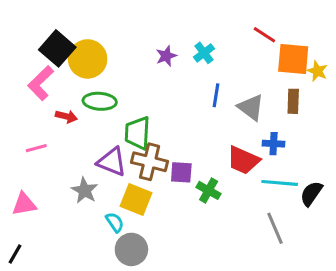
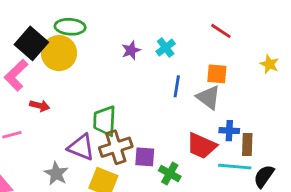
orange square: (293, 59) -> (217, 74), moved, size x0.7
green ellipse: (100, 101) -> (70, 27), moved
brown rectangle: (293, 101) -> (247, 144), moved
brown cross: (150, 162) -> (116, 147), turned -32

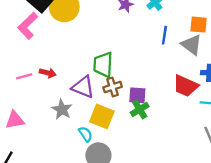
red arrow: (40, 106) -> (48, 73), moved
brown cross: (116, 147) -> (113, 87), size x0.7
green cross: (170, 173) -> (140, 109), moved, turned 30

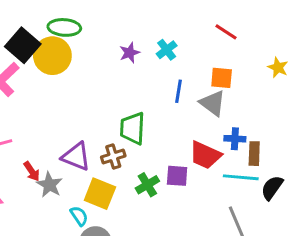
green trapezoid: (103, 65) -> (133, 128), moved
red arrow: (48, 73) -> (32, 171), moved, turned 42
purple square: (137, 95) -> (177, 176), moved

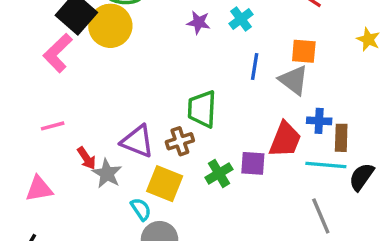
purple star: (130, 53) -> (199, 22), turned 30
red trapezoid: (205, 155) -> (285, 140), turned -92

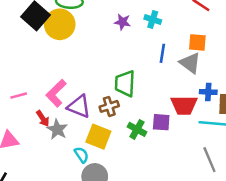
cyan cross: (241, 19) -> (153, 19), turned -35
pink L-shape: (58, 53) -> (56, 93), moved
red trapezoid: (285, 140) -> (184, 105), turned 68
green cross: (219, 173) -> (137, 129), turned -30

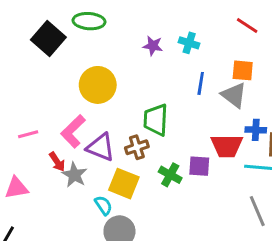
yellow circle: (60, 24) -> (98, 85), moved

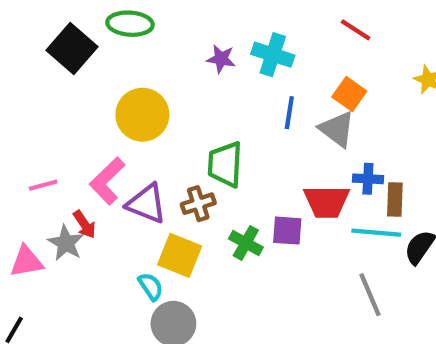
cyan cross: (189, 43) -> (273, 55), size x1.4
orange square: (243, 70) -> (349, 94), turned 30
gray star: (75, 175) -> (66, 243), moved

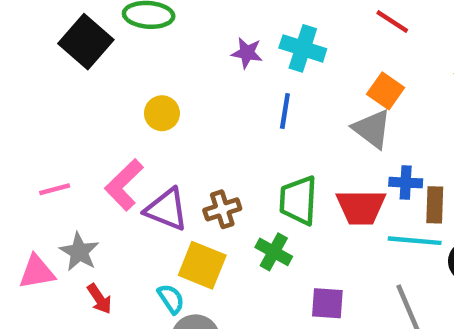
blue line: (289, 113) -> (285, 111), moved
yellow circle: (142, 115) -> (162, 113), size x0.6
green trapezoid: (225, 164) -> (298, 200), moved
red arrow: (84, 224) -> (99, 299), moved
purple square: (287, 231) -> (327, 303), moved

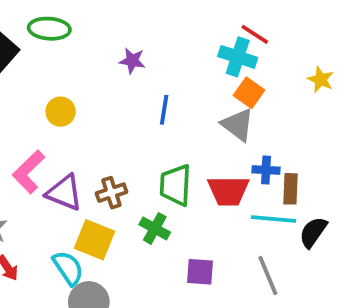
cyan cross: (303, 48) -> (238, 57), moved
cyan semicircle: (171, 299) -> (68, 268), size x1.4

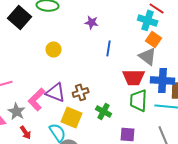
blue cross: (266, 170) -> (163, 80), size x1.6
pink L-shape: (29, 172) -> (37, 99), moved
green trapezoid: (176, 185) -> (139, 100), moved
red trapezoid: (228, 191) -> (134, 77), moved

